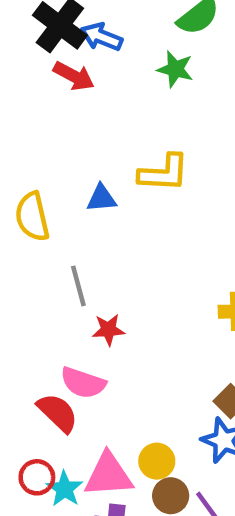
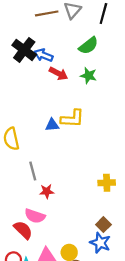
green star: (175, 69) -> (88, 76), moved
red arrow: (74, 76) -> (58, 73), moved
blue triangle: (101, 198) -> (52, 125), moved

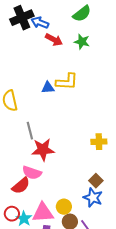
black cross: (24, 50) -> (22, 18), turned 30
red star: (47, 191) -> (43, 150), size x1.6
red semicircle: (23, 230) -> (21, 186), turned 96

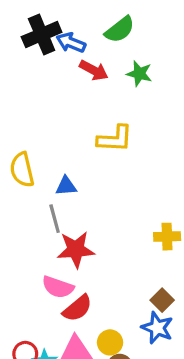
green semicircle: (82, 14) -> (120, 30), moved
blue triangle: (48, 88) -> (66, 186), moved
red semicircle: (21, 186) -> (77, 308), moved

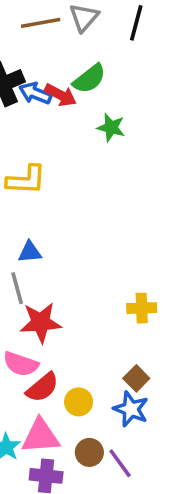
red arrow: (94, 70) -> (60, 95), moved
yellow L-shape: (115, 139) -> (26, 180), moved
yellow circle: (110, 342) -> (79, 402), moved

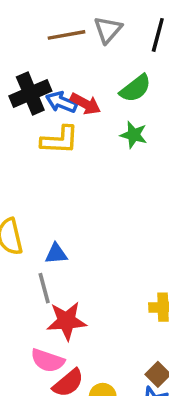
green semicircle: (89, 79) -> (135, 88), moved
yellow L-shape: (26, 180) -> (60, 140), moved

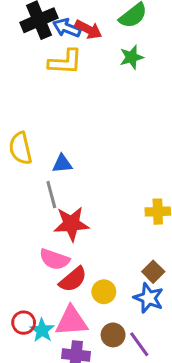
green star: (134, 135) -> (132, 57), turned -30

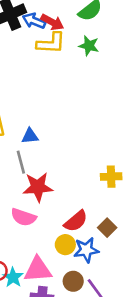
green star: (132, 57) -> (89, 46), turned 30
yellow L-shape: (65, 62) -> (51, 43), moved
red semicircle: (73, 279) -> (76, 221), moved
blue star: (149, 298) -> (86, 250), moved, turned -30

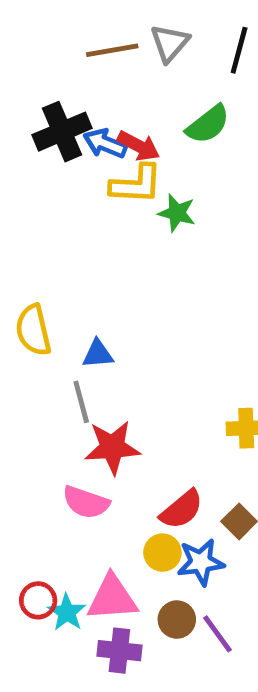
green star: (89, 46) -> (177, 213), moved

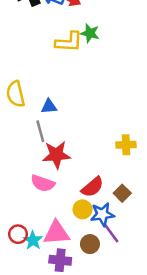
yellow L-shape: (136, 184) -> (69, 42), moved
purple line: (217, 634) -> (111, 233), moved

